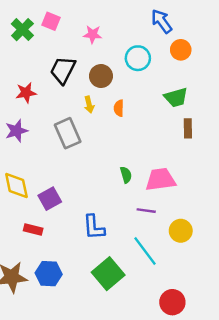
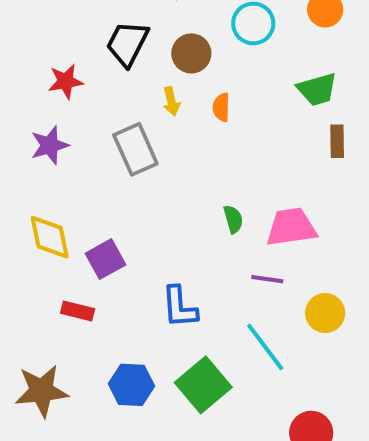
blue hexagon: (49, 274) -> (131, 385), moved

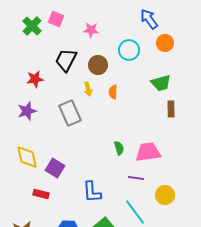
purple square: (105, 259) -> (55, 168), turned -30

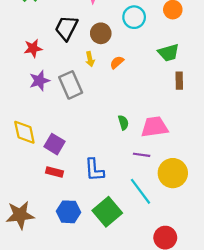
orange semicircle: (113, 92) -> (117, 62), turned 48
purple star: (27, 111) -> (39, 81), moved
red rectangle: (41, 194) -> (55, 172), moved
yellow circle: (165, 195) -> (173, 173), size x1.4

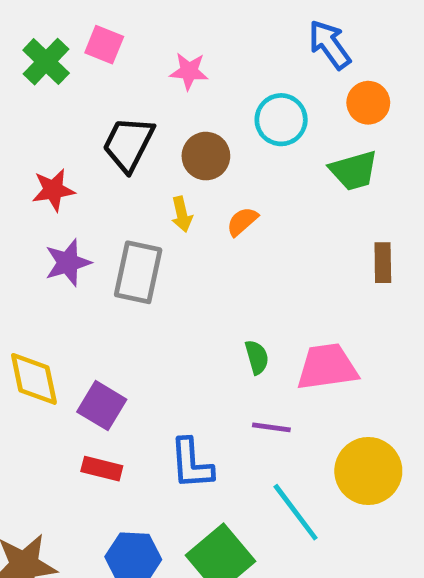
green trapezoid: (168, 53) -> (354, 171), moved
gray rectangle: (71, 85) -> (138, 272), turned 36
purple line: (142, 155) -> (271, 427), moved

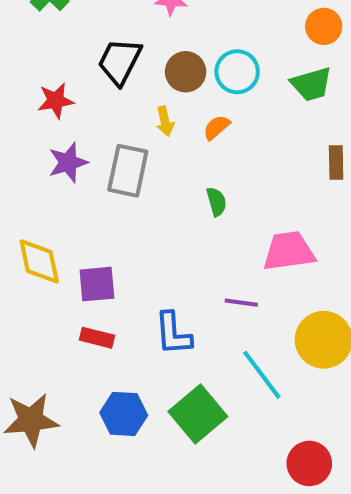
cyan circle: (281, 120) -> (237, 72), moved
green semicircle: (257, 357) -> (216, 202), moved
purple square: (102, 406) -> (97, 284), turned -36

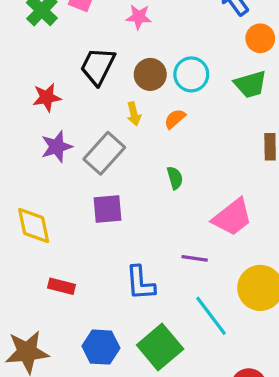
gray rectangle: (128, 171) -> (104, 153), turned 30
pink trapezoid: (289, 251) -> (232, 217), turned 150
purple square: (97, 284) -> (108, 209), moved
red rectangle: (97, 338) -> (62, 286), moved

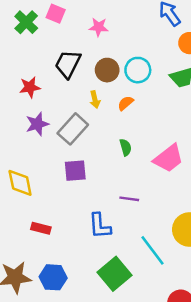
pink trapezoid: (232, 217) -> (168, 158), moved
purple line: (195, 258) -> (129, 199), moved
blue hexagon: (101, 347) -> (53, 277), moved

